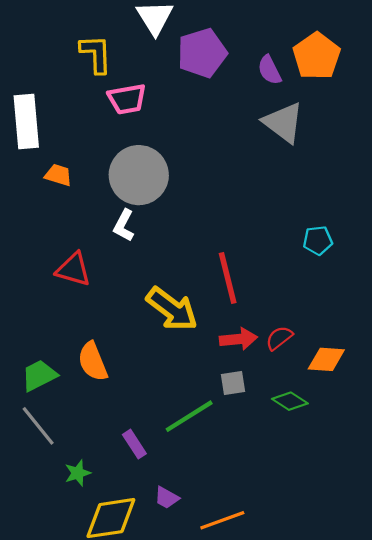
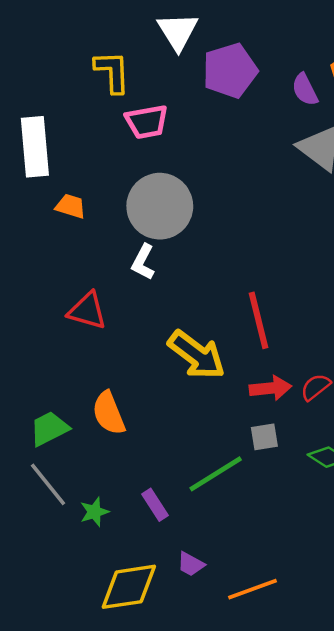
green star: (78, 473) -> (94, 512), moved

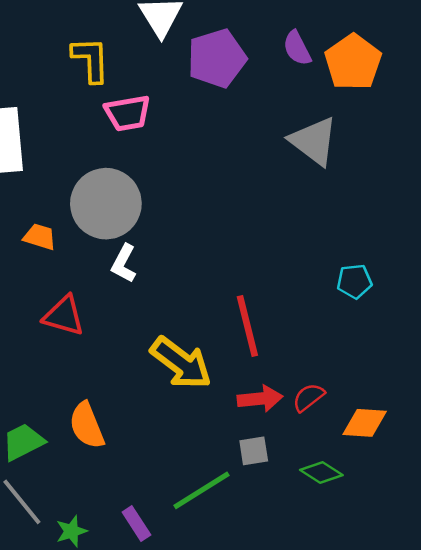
purple semicircle: (305, 90) -> (297, 48), moved
orange trapezoid: (71, 206) -> (40, 237), moved
gray circle: (160, 206) -> (106, 204), moved

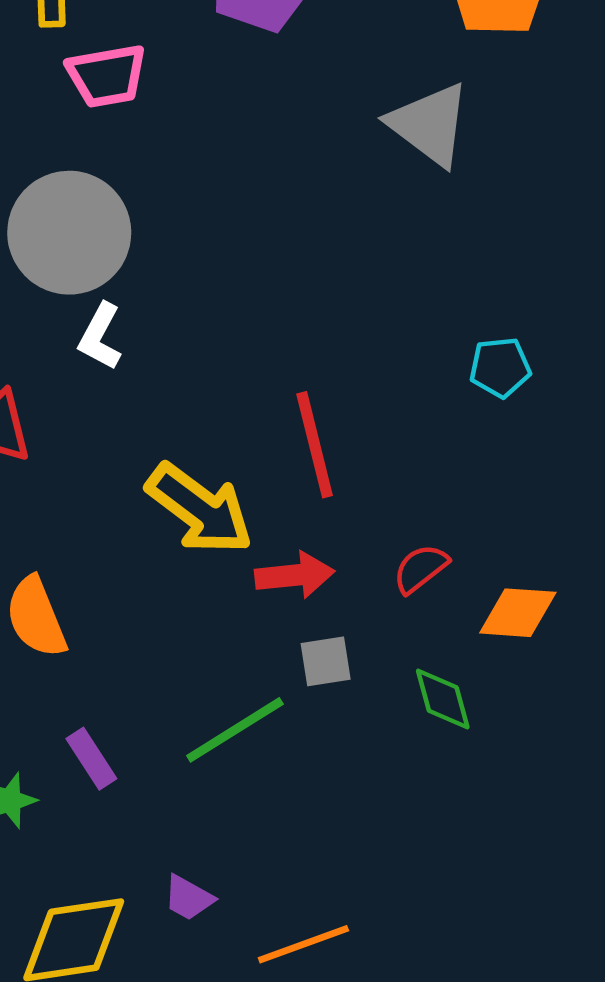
red arrow: (260, 399) -> (295, 575), moved
green diamond: (321, 473) -> (443, 699), turned 42
purple rectangle: (136, 524) -> (91, 759), moved

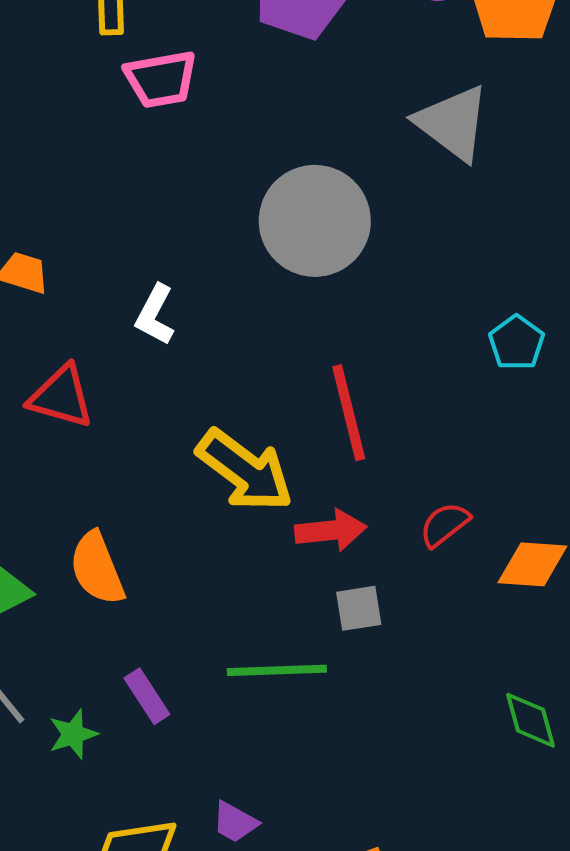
gray circle: (69, 233) -> (315, 221), moved
cyan pentagon: (500, 367) -> (516, 343), turned -30
green diamond: (443, 699) -> (530, 720), moved
green line: (235, 730) -> (277, 670), turned 30

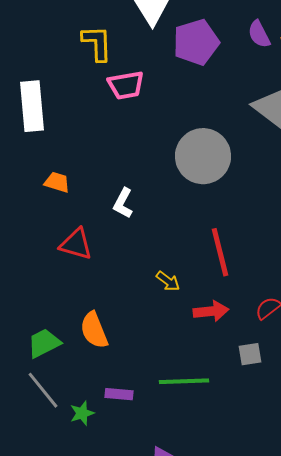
yellow arrow: (245, 471) -> (168, 281), size x0.5
gray square: (359, 608) -> (250, 354), moved
purple rectangle: (147, 696) -> (119, 394), turned -52

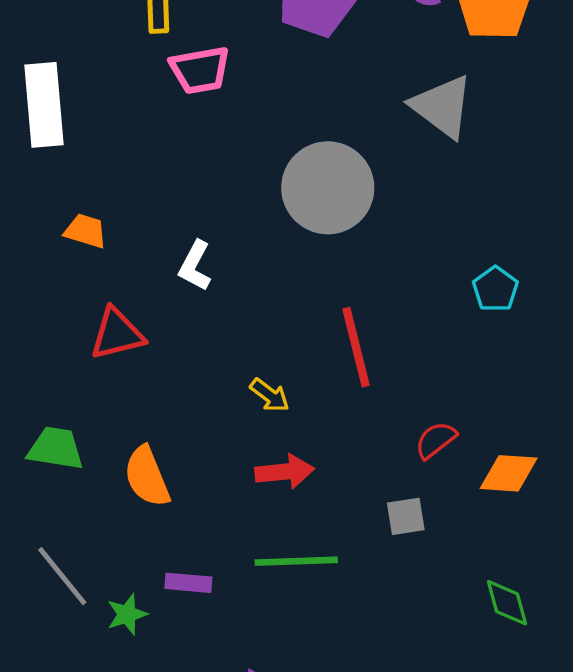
red triangle: (76, 244) -> (117, 334), turned -30
red arrow: (211, 311) -> (285, 472), moved
green trapezoid: (44, 343) -> (56, 448), moved, turned 36

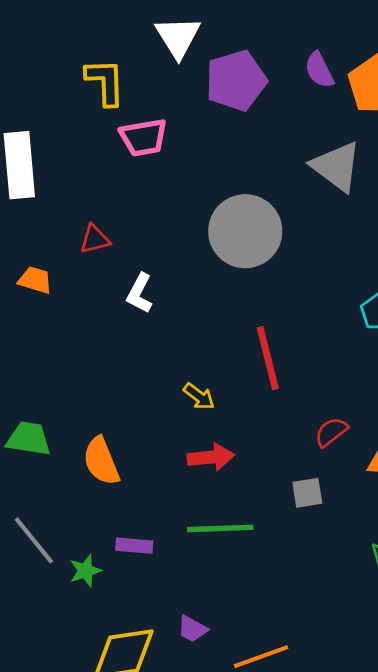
orange trapezoid: (85, 231) -> (35, 280), moved
red triangle: (117, 334) -> (95, 239), moved, size x0.7

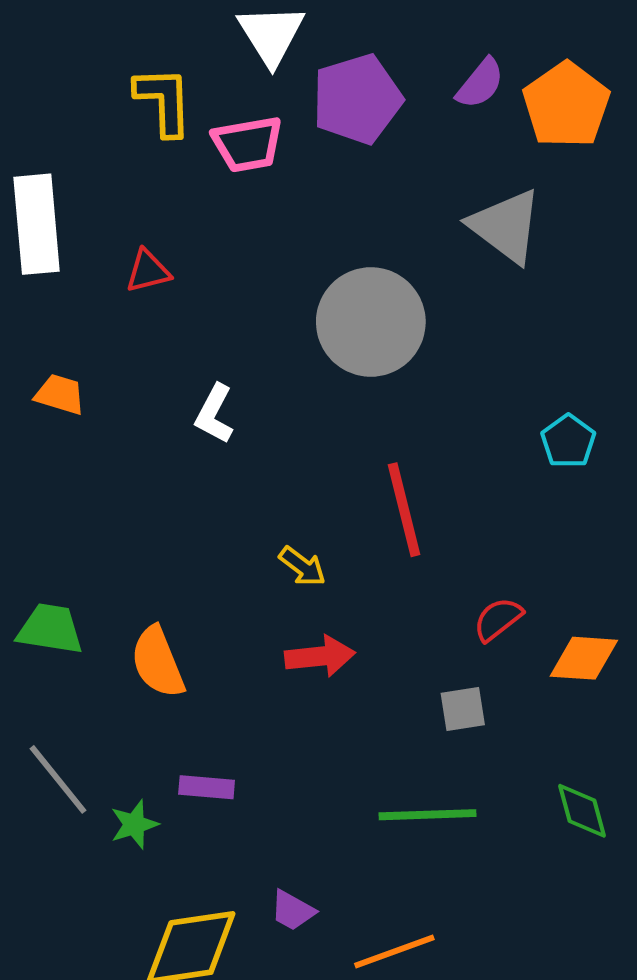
purple semicircle: (319, 70) -> (480, 83), turned -114
pink trapezoid: (144, 137) -> (248, 144), moved
red triangle: (95, 239) -> (148, 271), moved
green line: (220, 528) -> (428, 815), moved

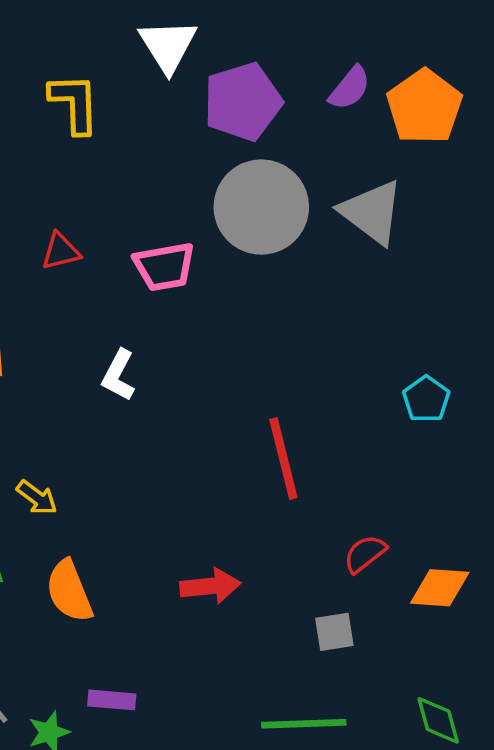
pink trapezoid: (248, 144) -> (164, 267), moved
gray circle: (371, 322) -> (261, 207), moved
yellow arrow: (302, 566) -> (37, 498), moved

